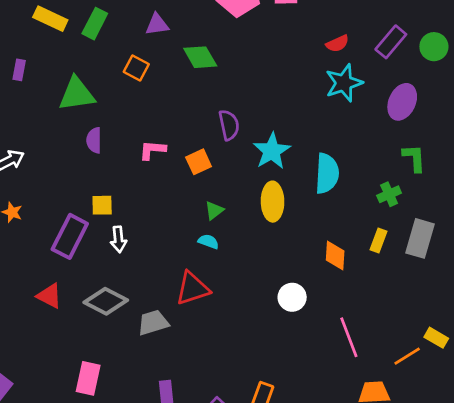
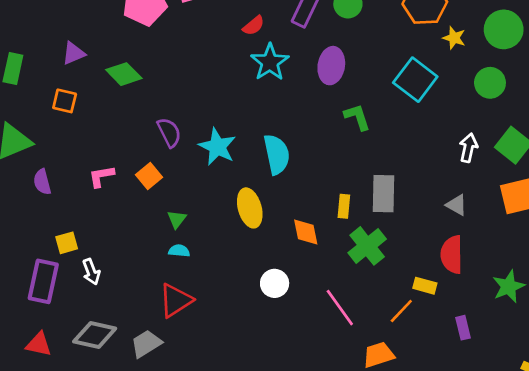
green cross: (389, 194) -> (367, 246), moved, size x1.6
yellow ellipse: (273, 202) -> (250, 208), moved

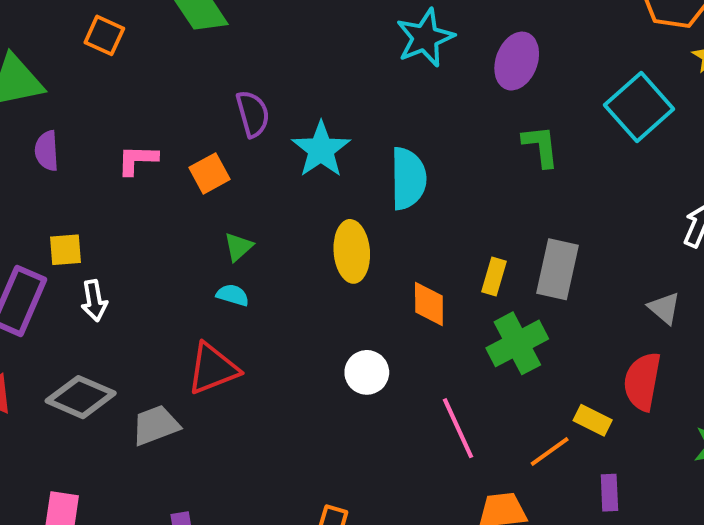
purple rectangle: (463, 328) -> (609, 493), moved

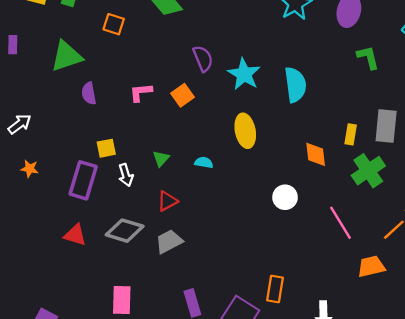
green triangle: (238, 247) -> (161, 159), moved
yellow ellipse: (352, 251) -> (245, 131), moved
red triangle: (213, 369) -> (167, 201), moved, size x0.7

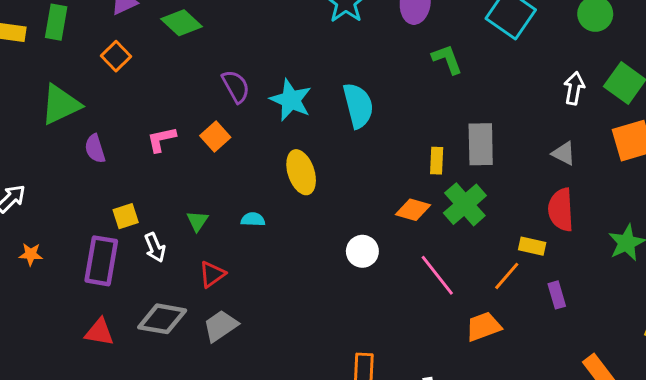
orange square: (114, 24) -> (116, 56), turned 35
orange diamond: (316, 154) -> (413, 210), moved, turned -60

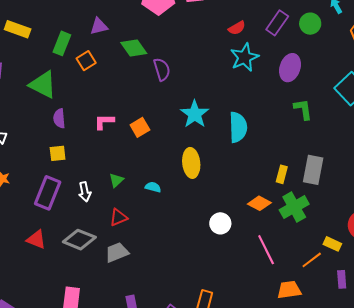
green rectangle: (56, 22) -> (62, 43), moved
purple semicircle: (236, 86) -> (162, 69), moved
green triangle: (61, 104) -> (43, 85), turned 40
yellow square: (126, 216) -> (58, 153), moved

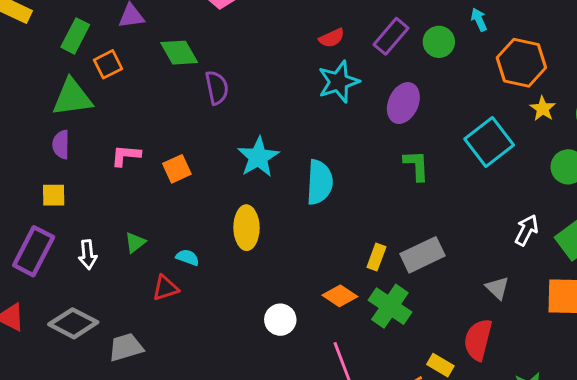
green triangle: (43, 85) -> (72, 97), moved, turned -40
gray rectangle: (313, 170) -> (423, 255), turned 48
green cross: (294, 207) -> (390, 306), turned -32
red triangle: (118, 217) -> (165, 288), moved

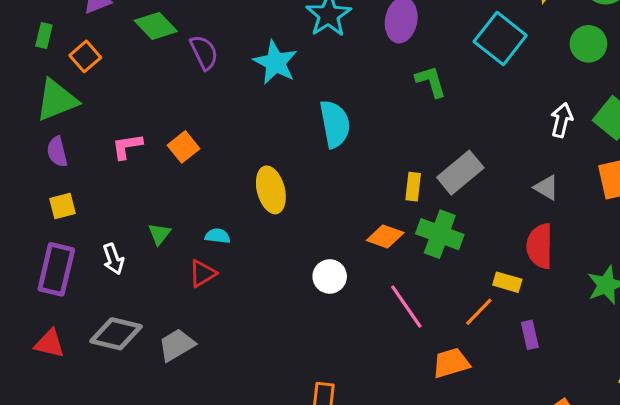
green rectangle: (75, 36) -> (44, 35), size x0.7
cyan star: (258, 157) -> (275, 63), moved

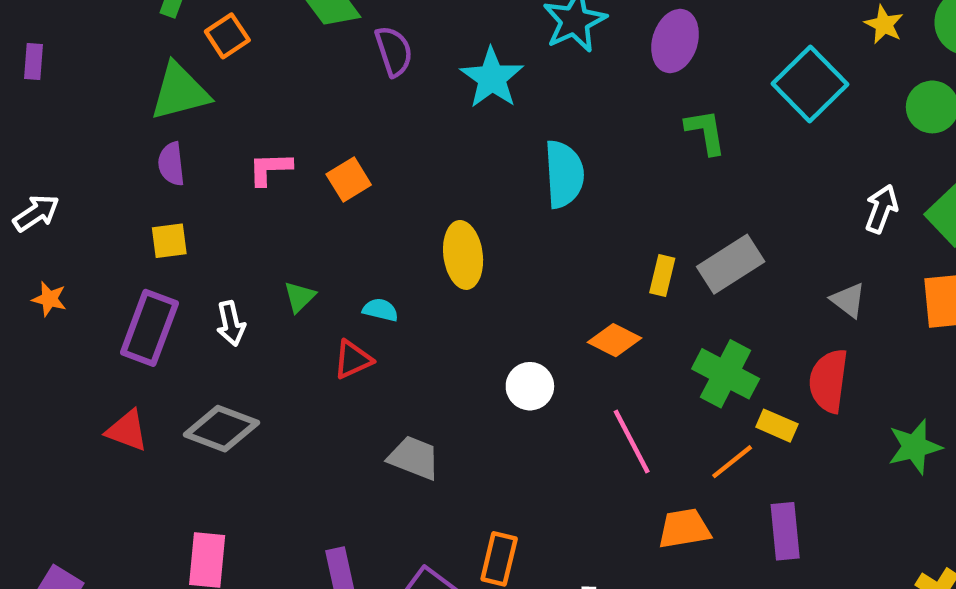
green cross: (440, 234) -> (726, 374), moved
purple rectangle: (530, 335) -> (785, 531), moved, size x1.4
gray trapezoid: (177, 345) -> (414, 458), moved, turned 45

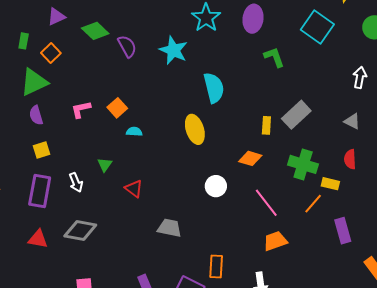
yellow ellipse: (463, 255) -> (195, 129), moved
cyan semicircle: (380, 310) -> (134, 132), moved
red triangle: (353, 360) -> (134, 189), turned -48
red semicircle: (829, 381) -> (350, 159), size x0.7
orange trapezoid: (684, 529) -> (275, 241), moved

